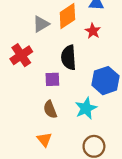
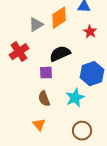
red star: (93, 31) -> (90, 32), moved
black semicircle: (69, 58) -> (60, 54), turned 70

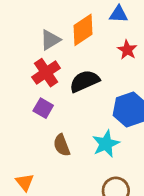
red cross: (19, 52) -> (46, 73), moved
purple square: (46, 73) -> (43, 108), moved, turned 32
orange triangle: (39, 125) -> (25, 182), moved

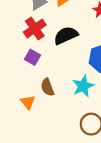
orange triangle: (25, 182) -> (28, 102), moved

